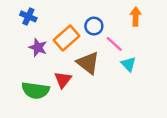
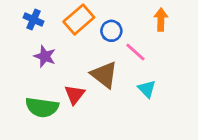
orange rectangle: (66, 38) -> (79, 20), moved
cyan triangle: (128, 64) -> (147, 89), moved

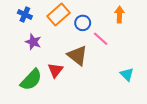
cyan triangle: (147, 89) -> (127, 74), moved
green semicircle: (42, 107) -> (31, 80), turned -55

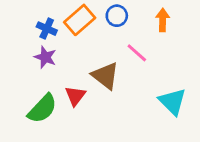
blue cross: (25, 15) -> (47, 29), moved
blue circle: (83, 23) -> (117, 16), moved
cyan triangle: (127, 74) -> (173, 102), size x1.5

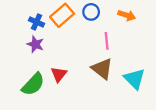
orange arrow: (163, 20) -> (127, 15), turned 108
pink line: (137, 53) -> (107, 41), turned 42
brown triangle: (105, 76) -> (102, 69), moved

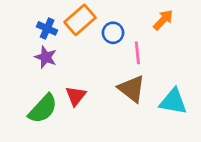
blue circle: (91, 12) -> (113, 33), moved
orange arrow: (127, 15) -> (163, 20), turned -66
cyan triangle: (134, 79) -> (173, 102), turned -35

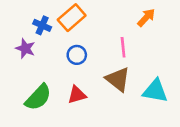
blue circle: (113, 33) -> (77, 55), moved
purple star: (46, 57) -> (25, 48), moved
red triangle: (76, 96) -> (77, 95), moved, turned 36

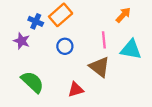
cyan triangle: (155, 91) -> (131, 50), moved
red triangle: (77, 95) -> (76, 90), moved
green semicircle: (38, 97) -> (32, 82), turned -90

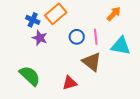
purple star: (22, 41) -> (40, 38), moved
blue circle: (65, 46) -> (77, 37), moved

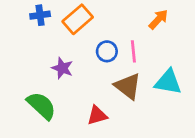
blue cross: (33, 20) -> (40, 15), moved, turned -32
purple star: (40, 38) -> (62, 68), moved
cyan triangle: (121, 46) -> (168, 82), moved

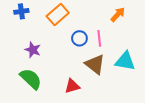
blue cross: (40, 15) -> (21, 11), moved
purple star: (62, 68) -> (33, 50), moved

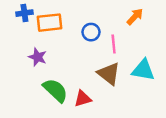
orange rectangle: (58, 15) -> (49, 23), moved, turned 35
blue circle: (79, 38) -> (91, 32), moved
green semicircle: (31, 79) -> (55, 90), moved

